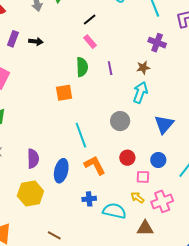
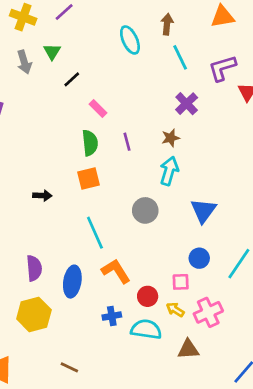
black line: (90, 19) -> (72, 79), moved
black arrow: (36, 41) -> (42, 196), moved
purple cross: (157, 43) -> (187, 104), turned 30
orange square: (64, 93) -> (89, 179), moved
red circle: (127, 158) -> (148, 296), moved

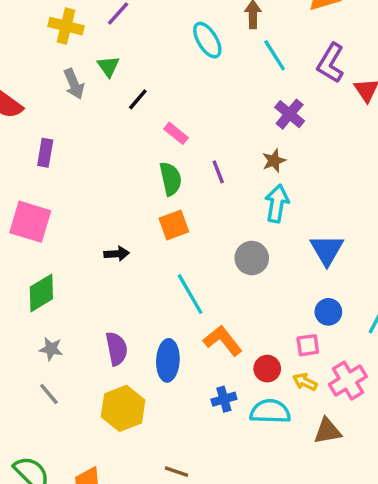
purple L-shape: (222, 68) -> (331, 63), turned -36

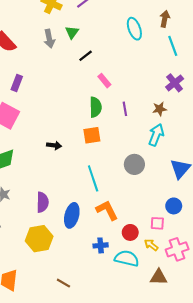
purple rectangle: (45, 153) -> (17, 83), moved

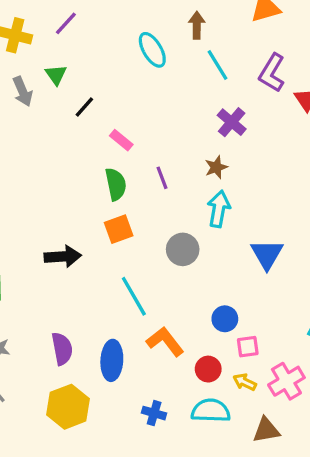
black arrow: (54, 145) -> (63, 257), size x1.5
gray circle: (134, 164) -> (183, 249), moved
blue circle: (174, 206) -> (225, 319), moved
blue cross: (101, 245) -> (154, 413), moved, turned 32

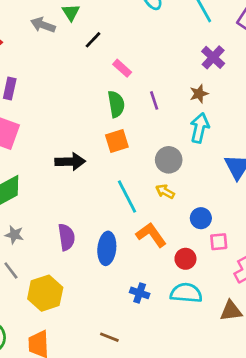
gray arrow: (23, 91) -> (43, 25), turned 130
yellow arrow: (245, 382) -> (165, 192), moved
yellow hexagon: (68, 407) -> (45, 293), moved

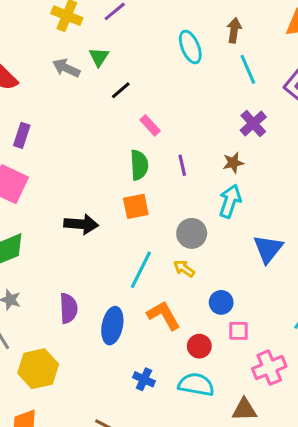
cyan line: (127, 197) -> (141, 270), turned 48

